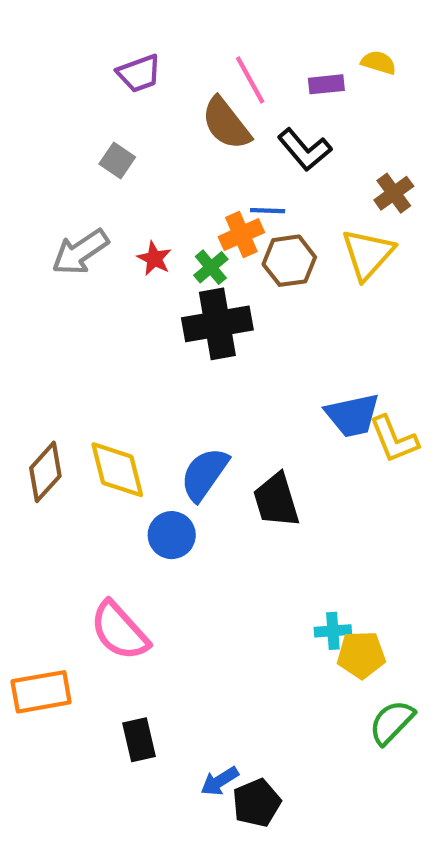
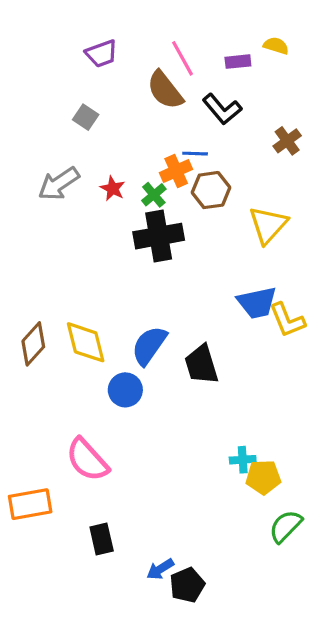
yellow triangle: (368, 254) -> (268, 225), moved

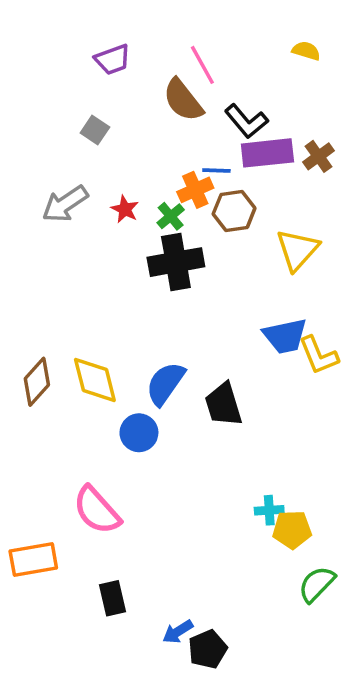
purple rectangle: (238, 62) -> (267, 153), moved, size x1.8

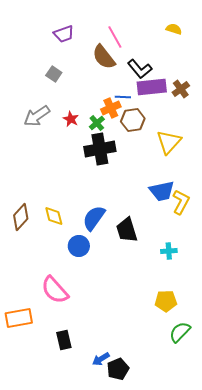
yellow L-shape: (318, 355) -> (181, 202), turned -130
yellow diamond: (95, 380) -> (54, 216), size x0.7
cyan cross: (269, 510) -> (169, 251), moved

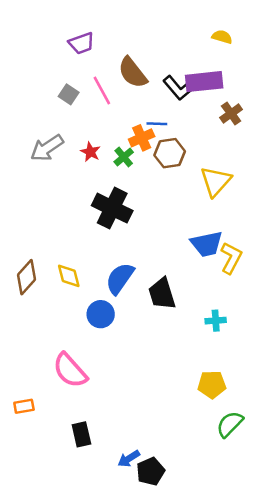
pink line: (115, 37) -> (102, 91), moved
purple rectangle: (152, 87) -> (204, 82), moved
black cross: (100, 149) -> (112, 208), moved, turned 36
orange rectangle: (19, 318) -> (24, 406), size x0.6

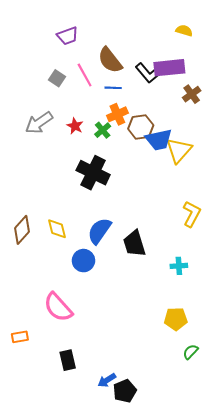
blue line: (157, 124) -> (113, 88), moved
blue trapezoid: (207, 244) -> (159, 140), moved
green semicircle: (230, 424) -> (191, 352), size x0.7

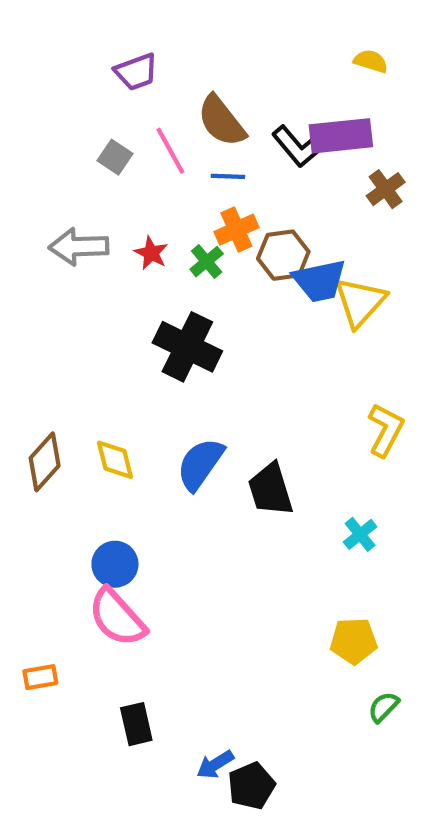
gray arrow: (39, 123) -> (79, 247), turned 32
blue circle: (83, 261) -> (115, 564), moved
cyan cross: (179, 266) -> (360, 534), turned -35

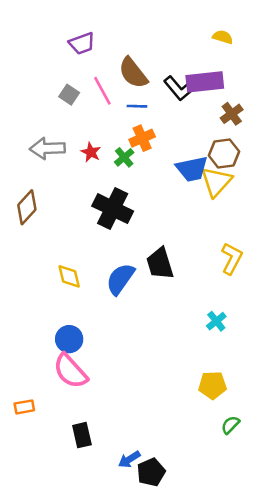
brown hexagon: (283, 255) -> (224, 154), moved
brown diamond: (45, 462) -> (27, 207), moved
black trapezoid: (271, 490) -> (160, 264), moved

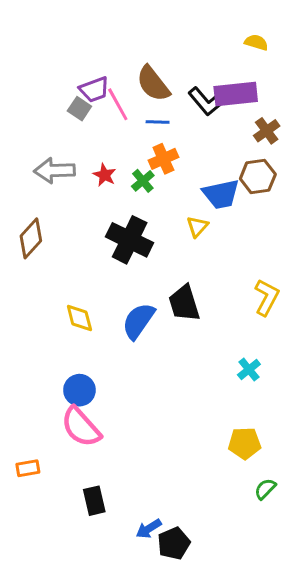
purple trapezoid: (82, 43) -> (94, 90), moved
yellow triangle: (216, 182) -> (197, 227), moved, size x0.6

